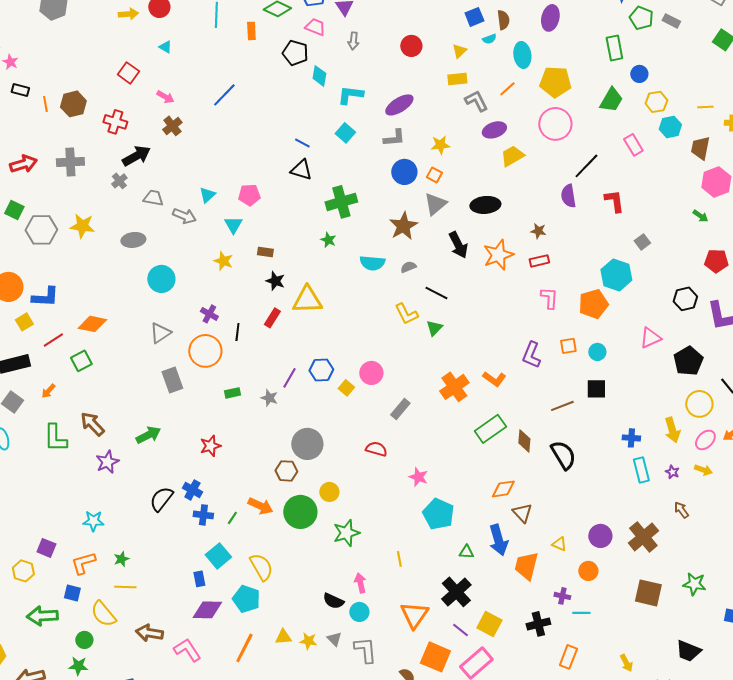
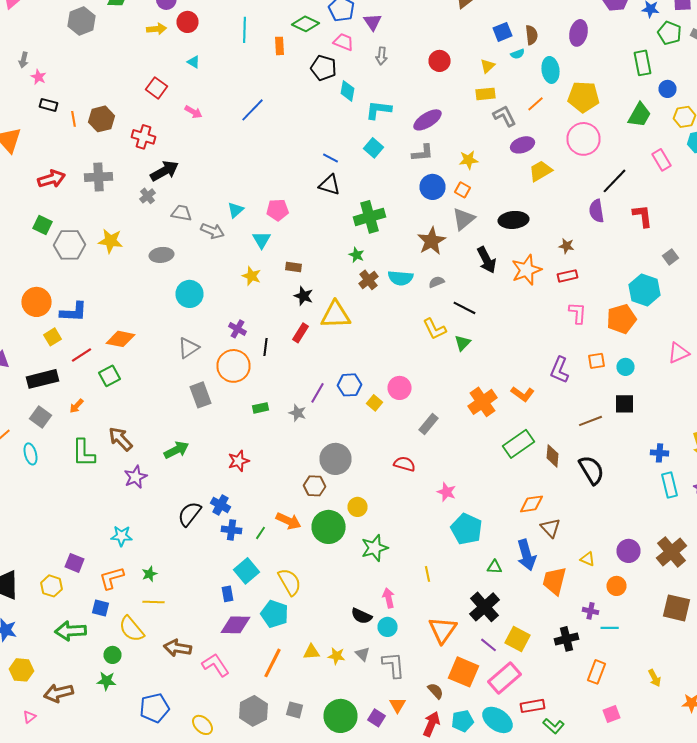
brown cross: (172, 126) -> (368, 280), moved

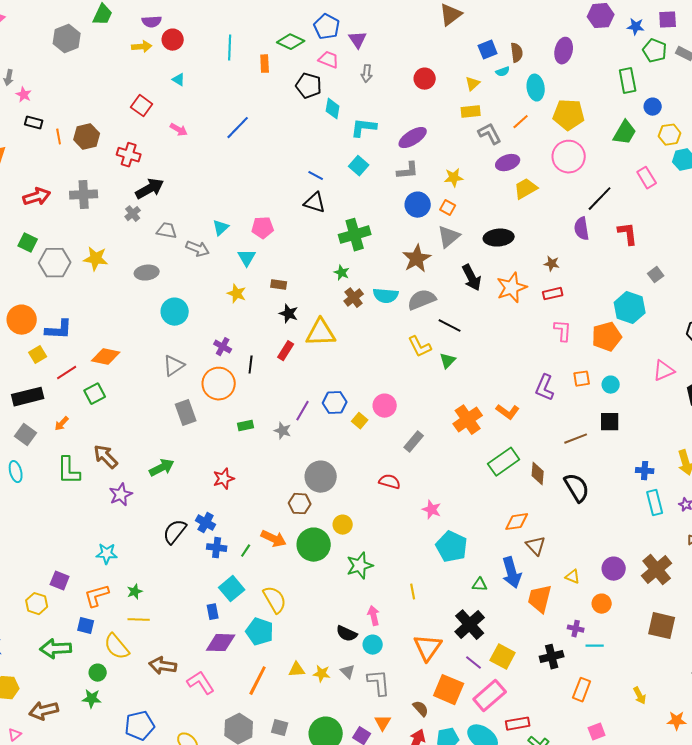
gray semicircle: (436, 282) -> (422, 300), size x1.8

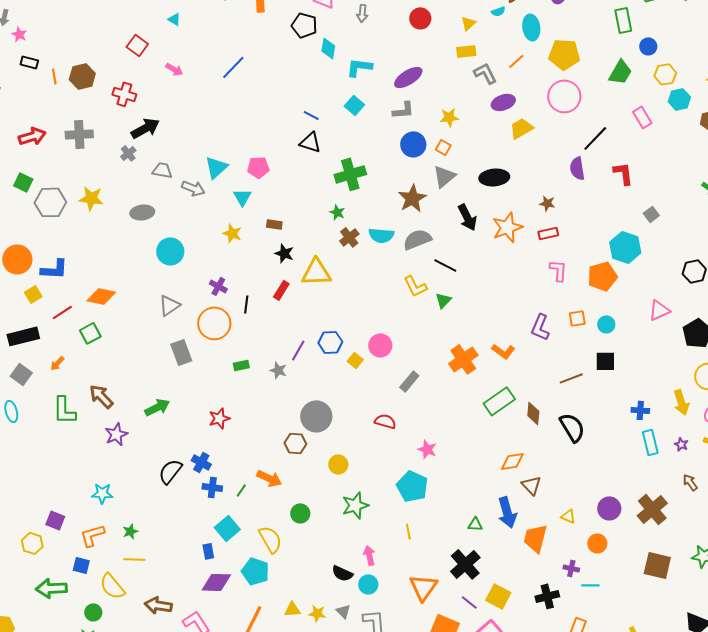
cyan triangle: (221, 228) -> (216, 167), size x1.4
green circle: (314, 545) -> (300, 513), moved, size x0.6
cyan pentagon: (452, 547) -> (412, 486), moved

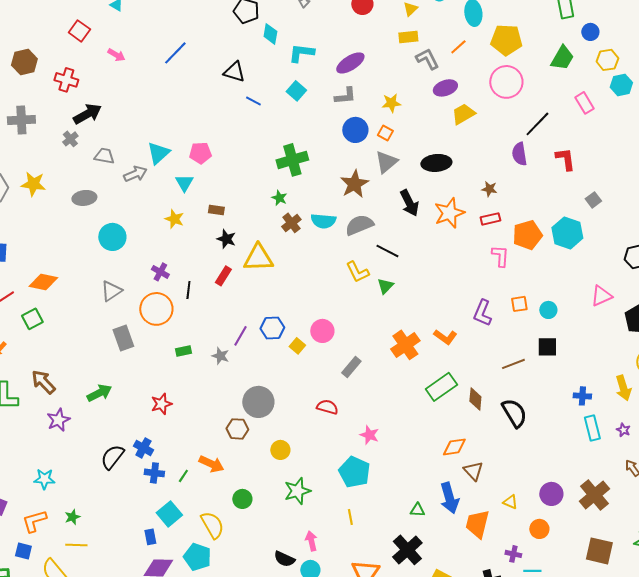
black triangle: (310, 142) -> (234, 72), moved
gray arrow: (193, 188) -> (135, 174), turned -45
orange pentagon: (602, 276) -> (527, 235), moved

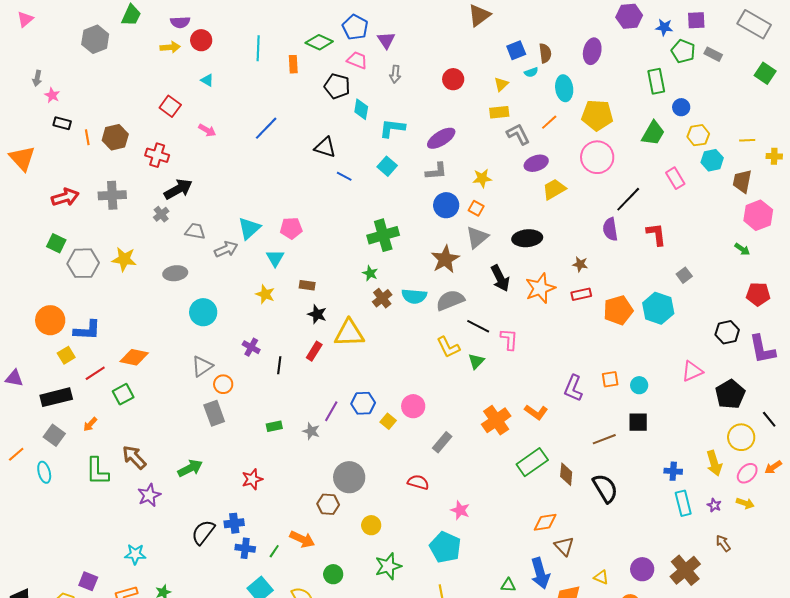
pink L-shape: (500, 256) -> (509, 339), moved
orange circle: (156, 309) -> (223, 384), moved, size x0.6
blue cross: (143, 448) -> (234, 523), turned -36

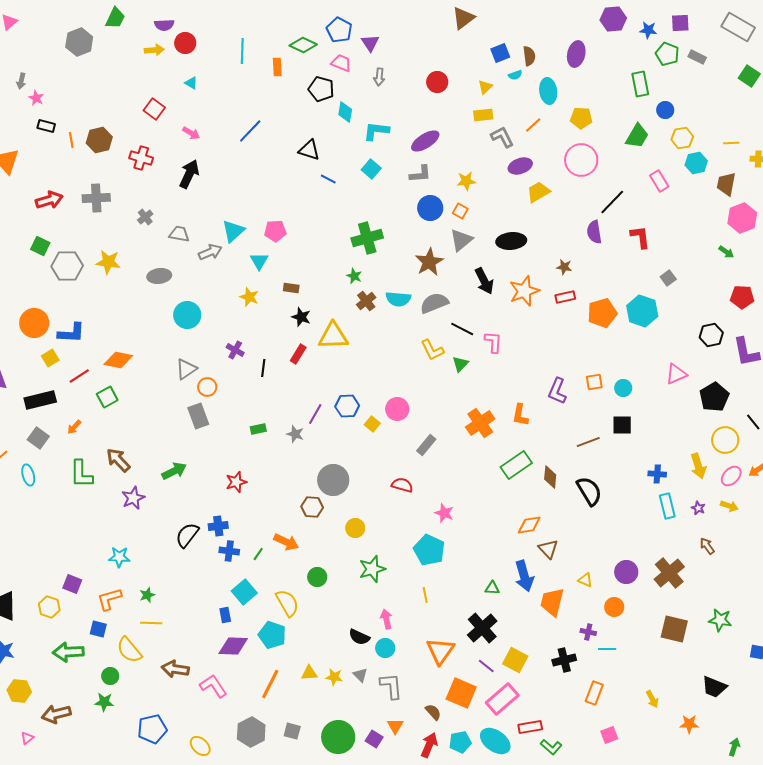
yellow pentagon: (597, 115) -> (581, 118), size x0.7
black arrow: (178, 189) -> (189, 174), moved, turned -36
orange L-shape: (536, 412) -> (520, 415), turned 65

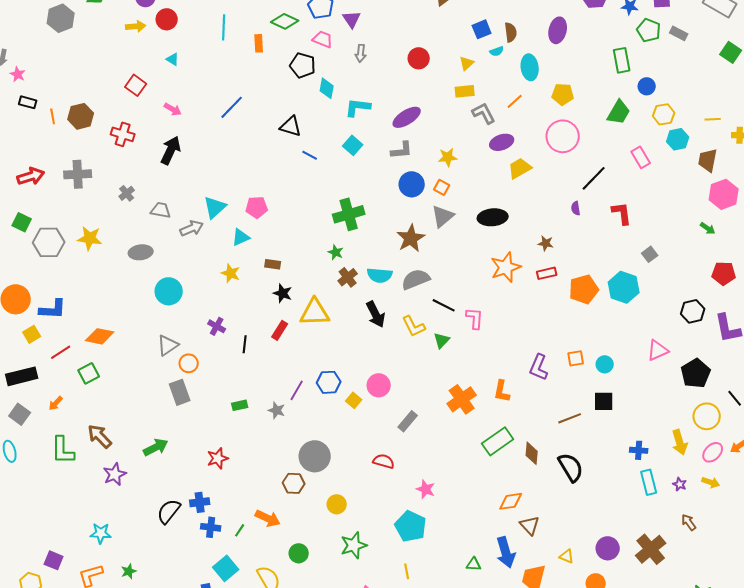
purple semicircle: (594, 232) -> (576, 208), size x0.6
cyan triangle: (259, 261) -> (241, 237), turned 36
black arrow: (484, 281) -> (376, 314), moved

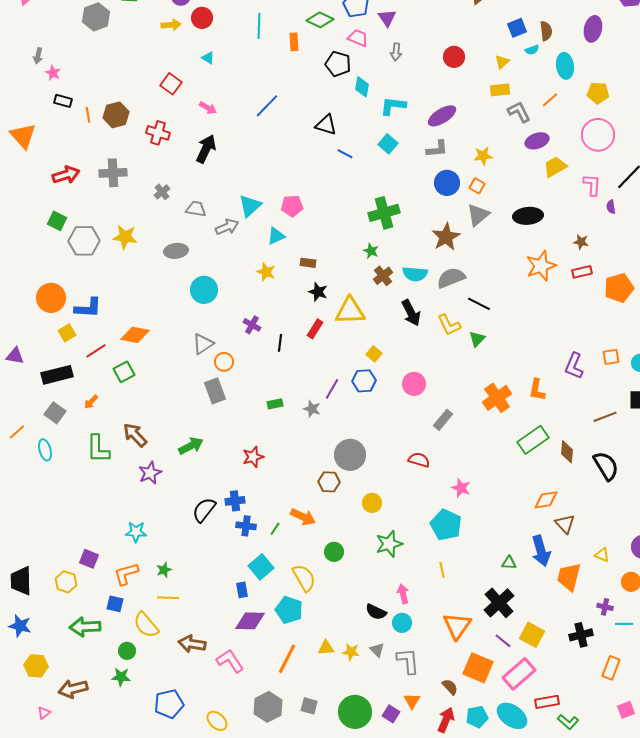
pink L-shape: (475, 318) -> (592, 185), moved
yellow square: (354, 400) -> (374, 354), moved

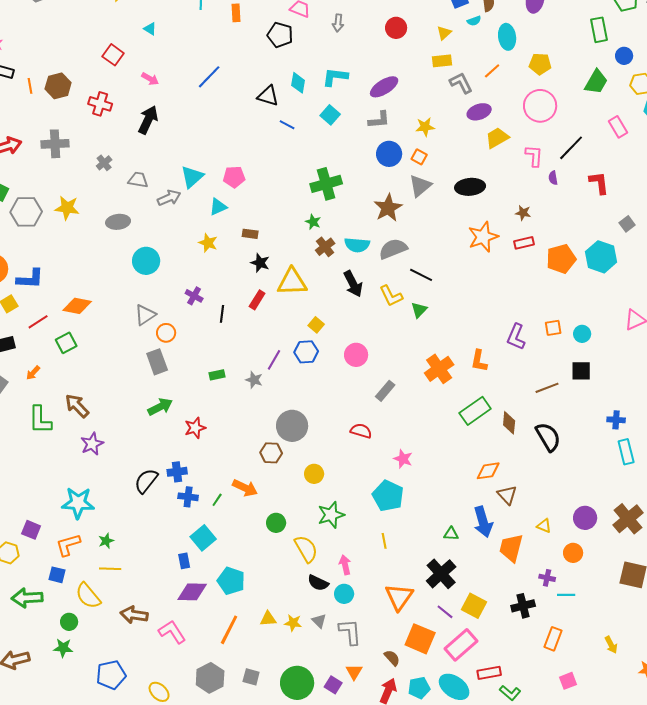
cyan diamond: (362, 87) -> (298, 83), moved
green arrow: (191, 446) -> (160, 407), moved
cyan star: (136, 532) -> (78, 503), size x1.5
yellow semicircle: (304, 578) -> (306, 549), moved

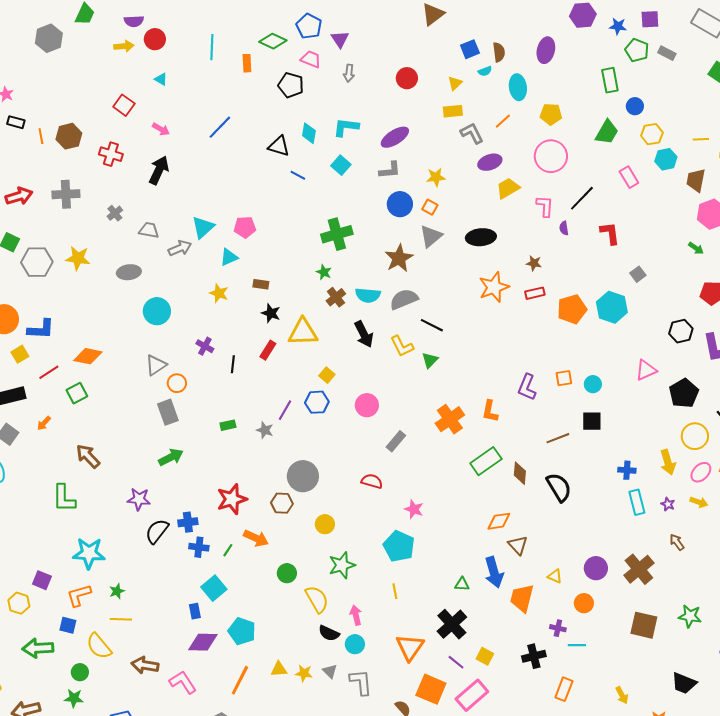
green L-shape: (40, 420) -> (64, 498), moved
red star: (195, 428) -> (232, 499), moved, size x1.4
purple star: (92, 444) -> (139, 499), moved, turned 30
yellow square: (474, 606) -> (485, 656), size x0.7

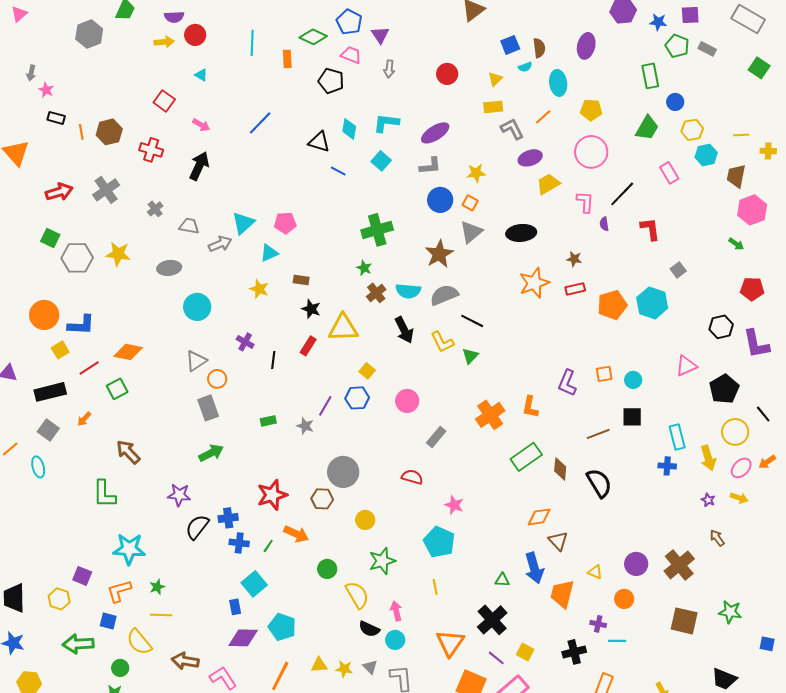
gray cross: (66, 194) -> (106, 190), turned -32
cyan rectangle: (637, 502) -> (677, 437), moved

